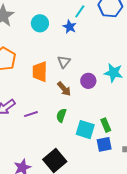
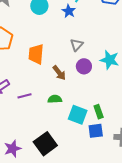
gray triangle: (64, 62) -> (77, 45), moved
green semicircle: (61, 115) -> (55, 99), turned 64

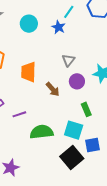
green semicircle: (55, 99) -> (42, 132), moved, size x1.6
green rectangle: (99, 112) -> (86, 109), moved
black square: (45, 144) -> (72, 158), moved

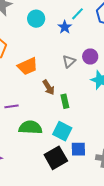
orange trapezoid: (28, 72) -> (28, 66), turned -125
purple circle: (77, 81) -> (90, 56), moved
green rectangle: (86, 109) -> (65, 101), moved

